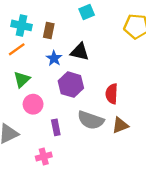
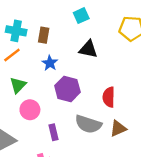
black triangle: (80, 52) -> (88, 49), moved

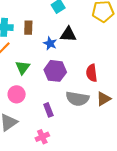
blue star: (50, 63) -> (50, 43), moved
green triangle: (18, 85) -> (23, 68), moved
pink circle: (30, 110) -> (17, 94), moved

